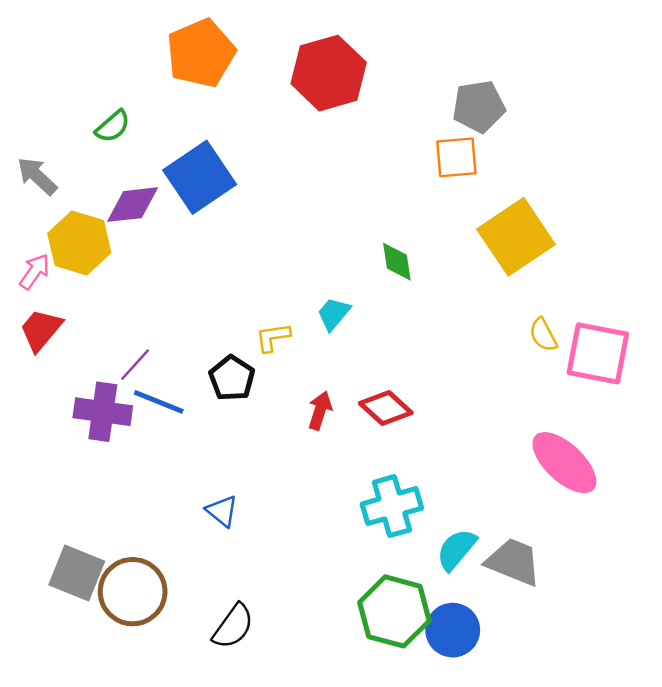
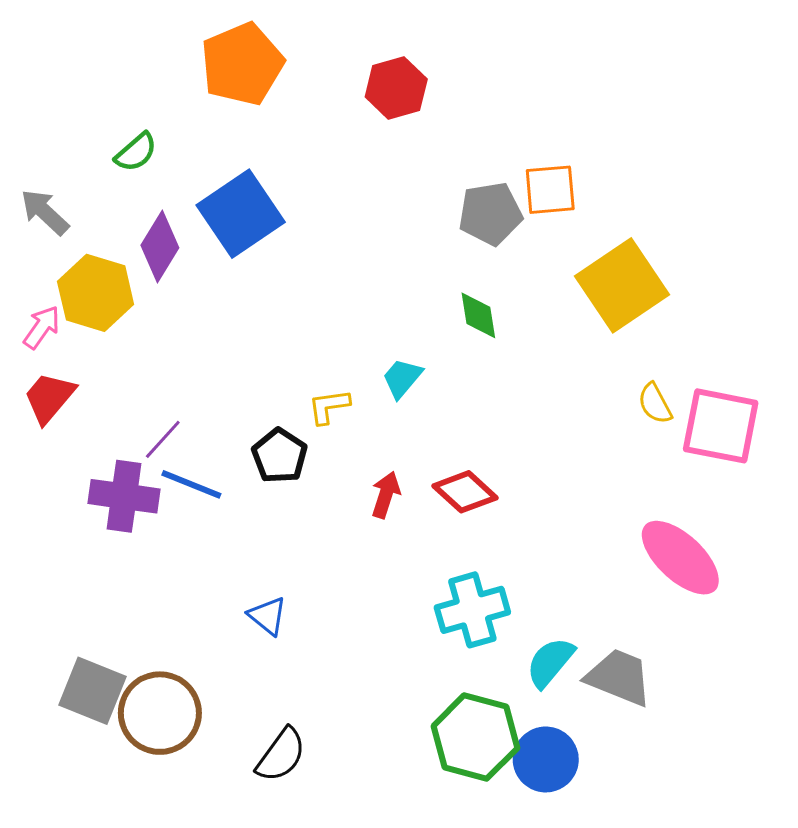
red hexagon: (329, 73) -> (396, 88), size x0.7
gray pentagon: (479, 107) -> (490, 214), moved
purple diamond: (133, 205) -> (160, 247), turned -52

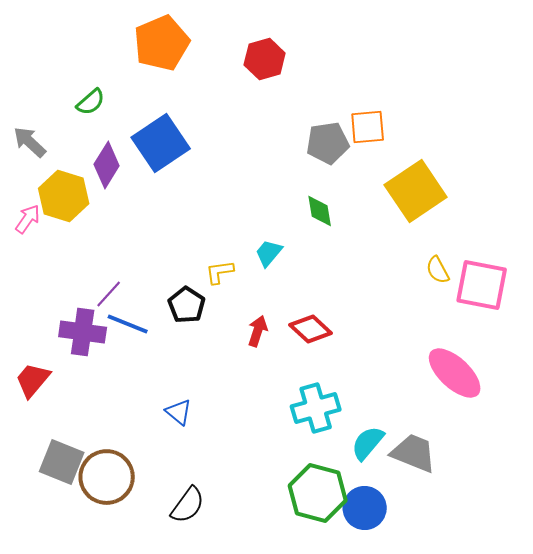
red trapezoid: (49, 398) -> (33, 380), moved

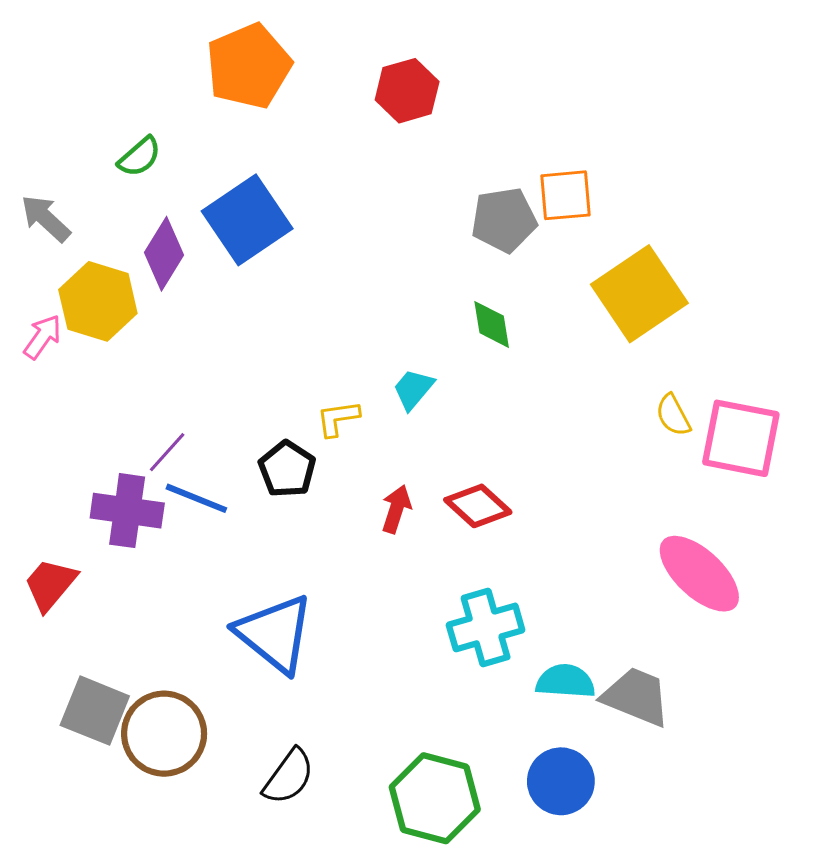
blue triangle: (179, 412) -> (275, 634), size x2.0
cyan semicircle: (368, 443) -> (566, 681), turned 54
green hexagon: (318, 493) -> (435, 798), moved

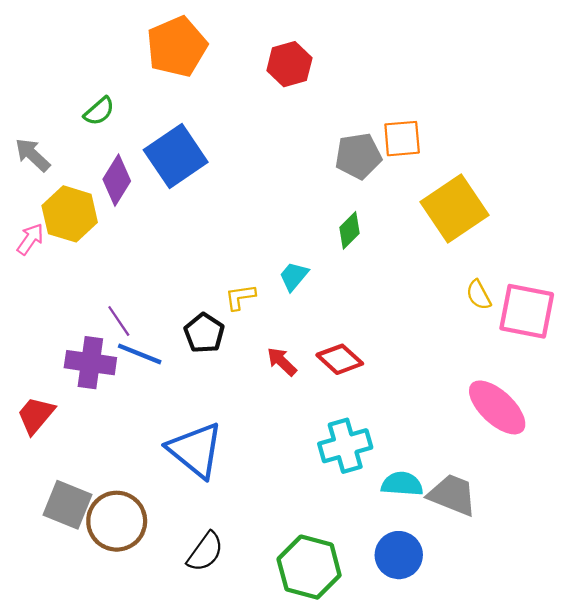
green diamond: (492, 324) -> (350, 230), turned 54
purple line: (167, 452) -> (119, 321), turned -76
red arrow: (396, 509) -> (282, 362), turned -64

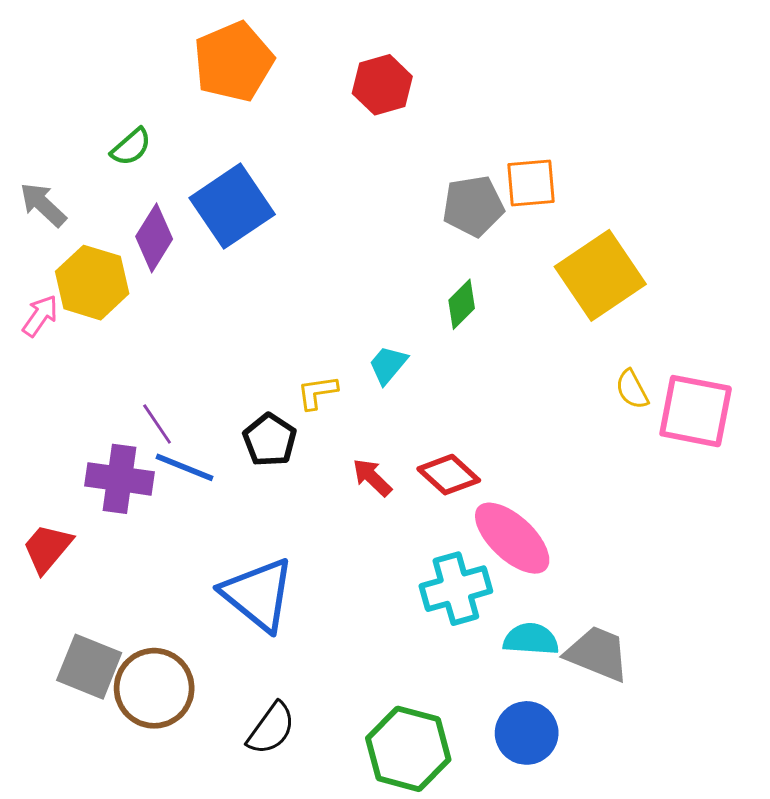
pink ellipse: (497, 407) -> (512, 538), moved

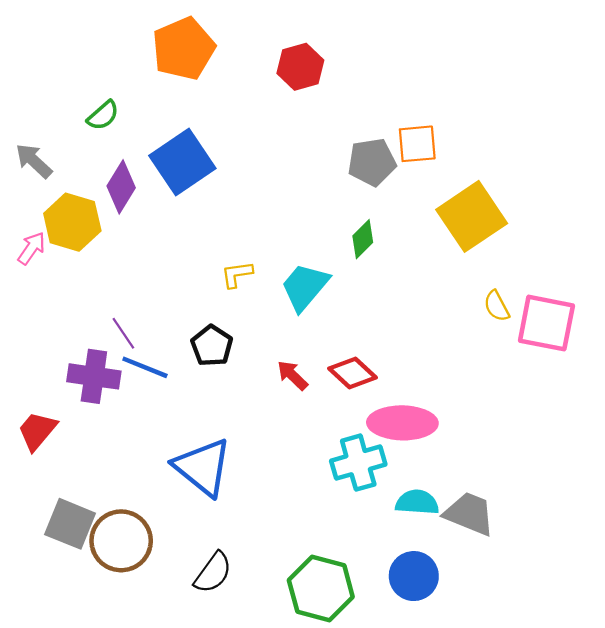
cyan trapezoid: (388, 365) -> (305, 287), size x1.6
yellow L-shape: (317, 392) -> (237, 274), moved
pink ellipse: (512, 538) -> (402, 423), turned -42

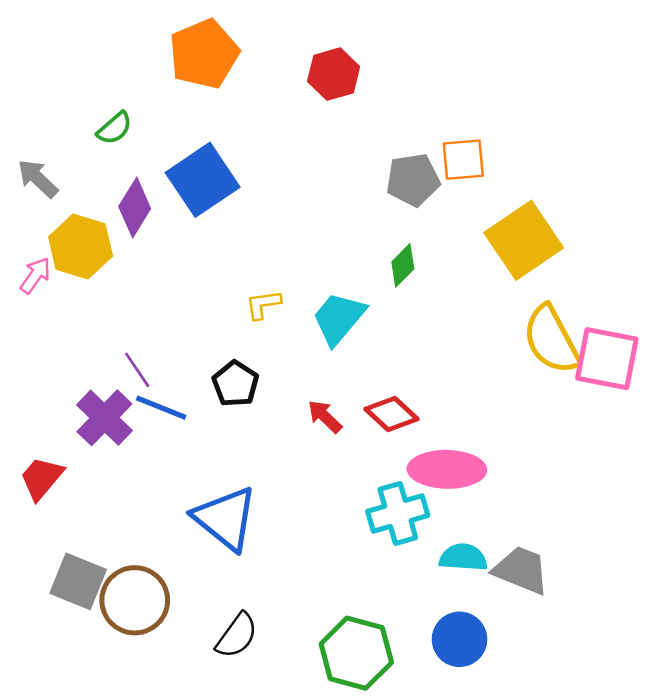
yellow semicircle: (497, 306) -> (551, 340), size x2.0
purple cross: (94, 376) -> (104, 418), turned 36

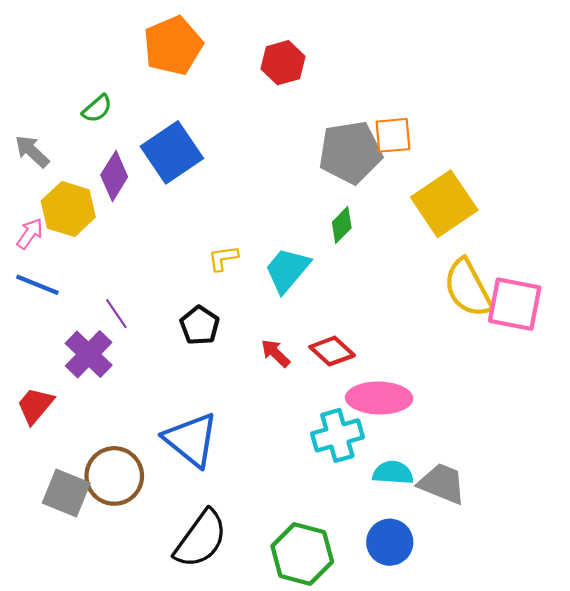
gray pentagon: (413, 180) -> (350, 152), size x1.4
blue line: (161, 408) -> (37, 285), moved
brown circle: (135, 600) -> (114, 476), moved
black semicircle: (237, 636) -> (201, 539), size x1.5

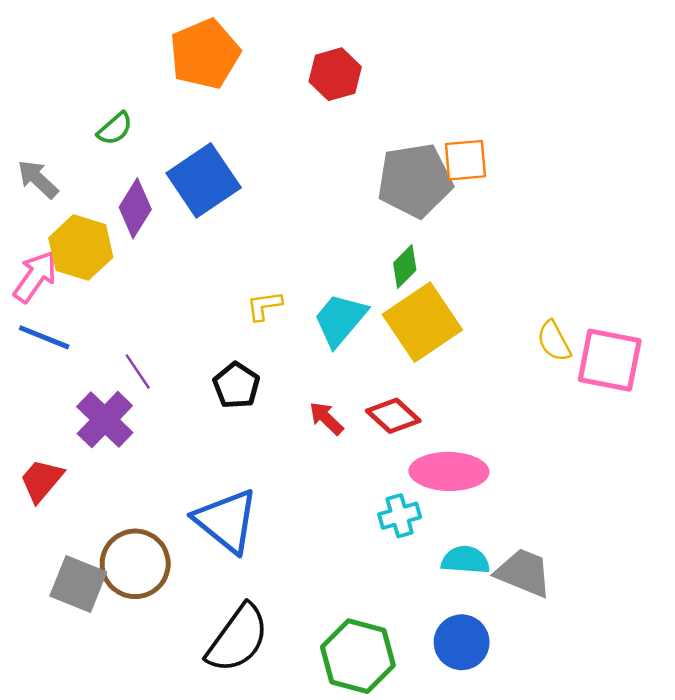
yellow square: (444, 204) -> (422, 322), moved
pink arrow: (30, 234) -> (35, 277), size x1.4
yellow semicircle: (468, 288) -> (554, 341), size x0.6
cyan cross: (337, 435) -> (400, 516), size x0.7

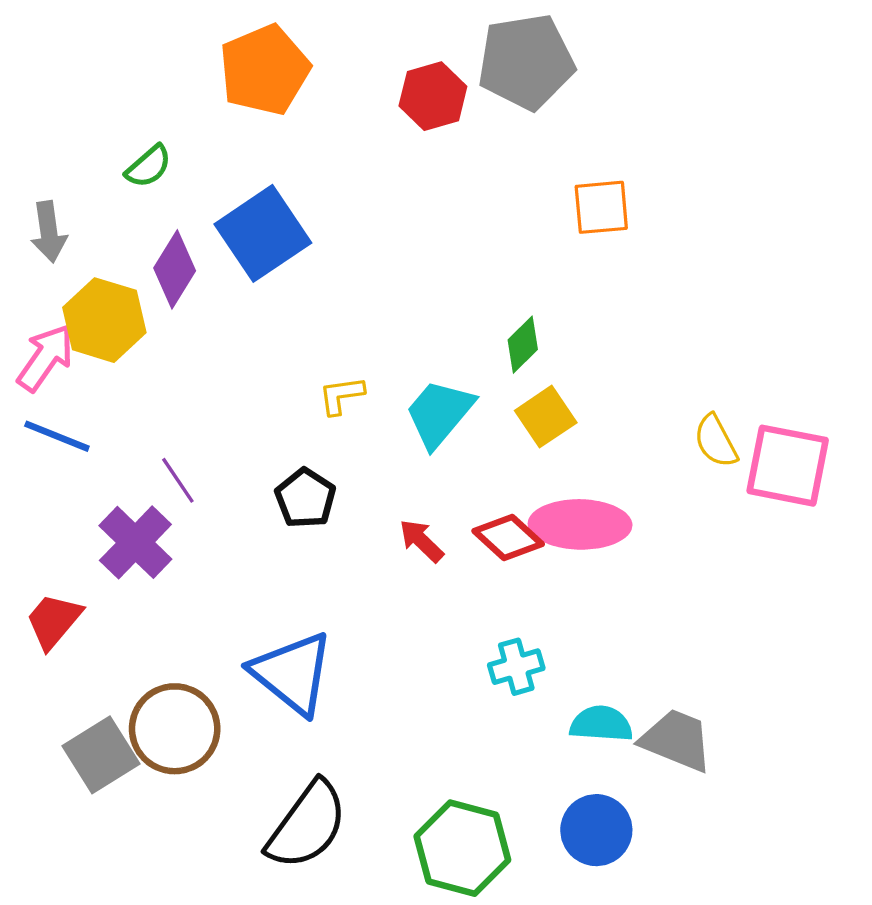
gray arrow: (38, 179) -> (49, 232), turned -141
gray pentagon: (415, 180) -> (526, 62), moved
yellow square: (422, 322) -> (546, 417), size x0.6
pink ellipse: (449, 471) -> (580, 524), moved
gray square: (78, 584) -> (101, 755), turned 36

